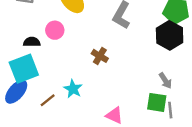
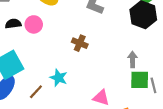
black semicircle: (32, 42) -> (13, 24), moved
gray arrow: (165, 81) -> (132, 59), moved, turned -140

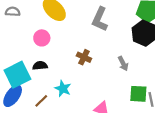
black semicircle: (13, 24) -> (40, 66), moved
gray arrow: (132, 59) -> (123, 64), moved, turned 152

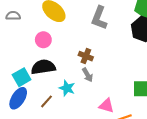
gray arrow: (123, 64) -> (88, 75), moved
black semicircle: (40, 66) -> (43, 67), size x1.6
cyan square: (17, 75) -> (22, 77), size x0.7

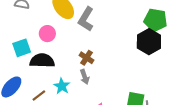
gray L-shape: (99, 18) -> (86, 19), moved
cyan square: (22, 77) -> (22, 48), moved

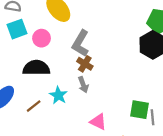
gray L-shape: (86, 19) -> (81, 43), moved
cyan square: (22, 48) -> (17, 29), moved

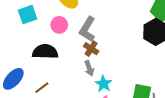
pink circle: (42, 38) -> (59, 25), moved
cyan star: (58, 95) -> (103, 84), moved

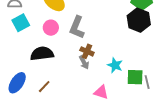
brown cross: (91, 49) -> (87, 51), moved
cyan star: (103, 84) -> (115, 65), moved

